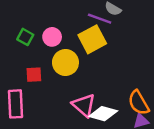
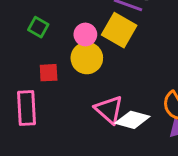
pink circle: (52, 37) -> (85, 34), moved
yellow square: (92, 39) -> (119, 30), turned -32

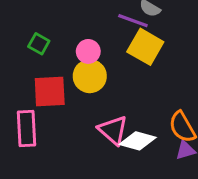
yellow square: (119, 30) -> (145, 47), moved
red square: (49, 73) -> (50, 92), size x1.6

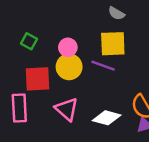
purple line: (133, 21) -> (103, 66), moved
yellow square: (145, 47) -> (113, 44), turned -32
pink triangle: (113, 130) -> (67, 109), moved

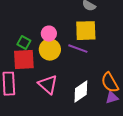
green square: (29, 41) -> (24, 43), moved
white diamond: (107, 118) -> (81, 92), turned -50

